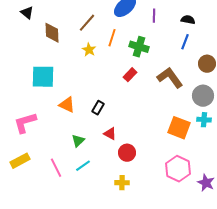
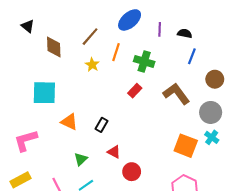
black semicircle: (188, 20) -> (185, 33), moved
cyan cross: (204, 120) -> (212, 137), turned 32

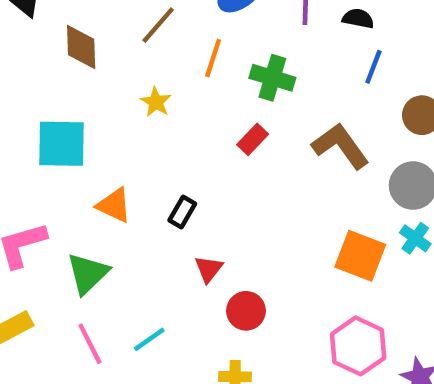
yellow star: (92, 65) -> (156, 102), moved
red triangle: (114, 152) -> (209, 269), turned 40
green triangle: (81, 159) -> (88, 273), moved, size x1.5

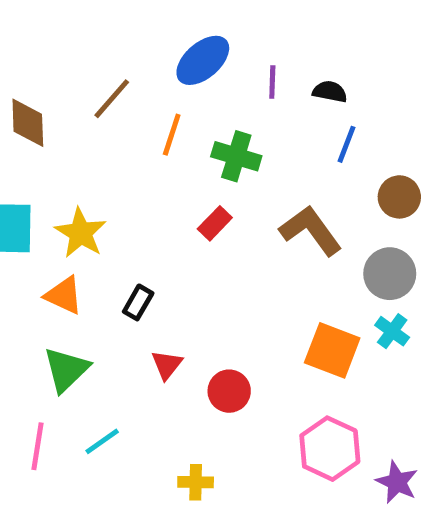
yellow star: (156, 102) -> (81, 233), moved, size x1.5
green triangle: (88, 273) -> (66, 370), moved
red circle: (246, 311) -> (229, 391), moved
pink line: (90, 344) -> (37, 446), turned 36

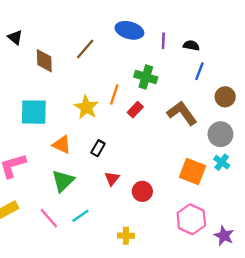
blue ellipse: (203, 60) -> (129, 30), turned 56
orange line: (172, 135) -> (114, 95), moved
yellow star: (81, 233) -> (86, 107), moved
pink line: (37, 446) -> (49, 218), turned -50

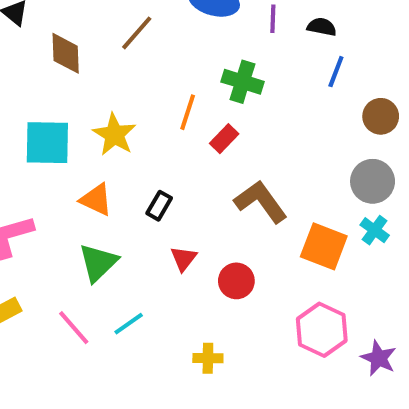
yellow star: (86, 107) -> (114, 135), moved
brown L-shape: (182, 113) -> (261, 202), moved

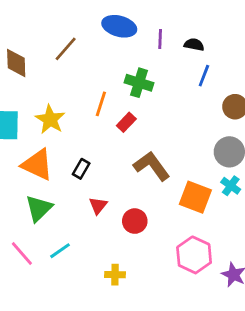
orange triangle: (96, 200) -> (37, 165), size x1.4

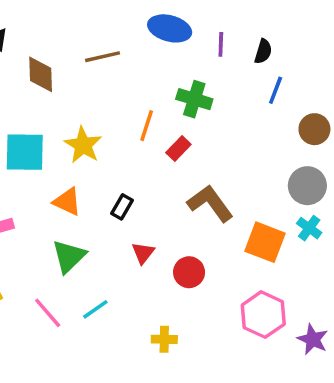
black semicircle: (194, 45) -> (263, 51), turned 96
brown line: (66, 49) -> (102, 57), turned 36
orange triangle: (37, 165) -> (67, 202), size x0.7

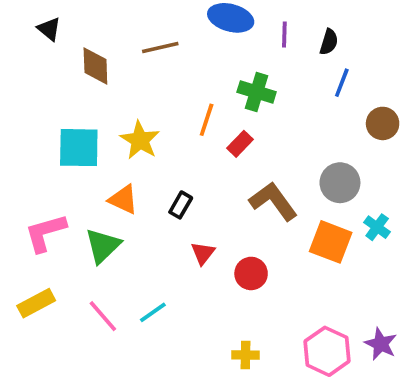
gray circle: (307, 186) -> (340, 183), moved
green triangle: (69, 256) -> (103, 246), moved
pink hexagon: (263, 315) -> (327, 351), moved
yellow cross: (164, 339) -> (245, 355), moved

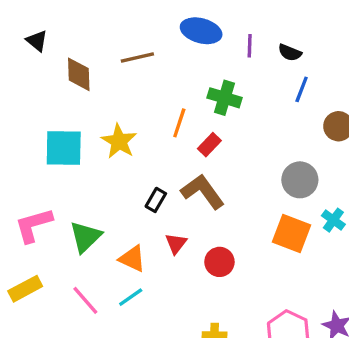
black semicircle: (329, 42) -> (290, 53), turned 95
orange triangle: (123, 199) -> (132, 259), moved
brown L-shape: (273, 201) -> (203, 192), moved

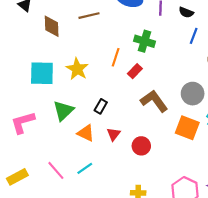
brown L-shape: (203, 192) -> (154, 101), moved
green triangle: (85, 237) -> (63, 111), moved
orange triangle: (132, 259) -> (86, 133), moved
yellow rectangle: (25, 289) -> (17, 177), moved

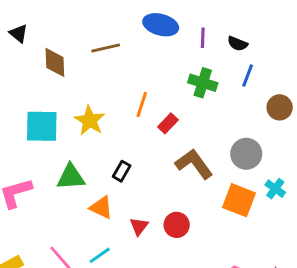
green cross: (144, 41) -> (203, 83), moved
green triangle: (63, 111) -> (71, 177), turned 40
red triangle: (114, 134) -> (139, 226), moved

